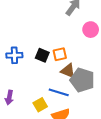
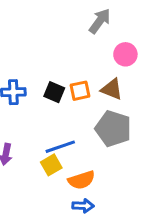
brown triangle: (68, 71) -> (112, 89), moved
blue line: (59, 92) -> (60, 147), moved, turned -36

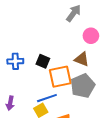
orange square: (80, 91) -> (60, 77), moved, size x1.6
gray pentagon: (113, 129) -> (83, 86), turned 30

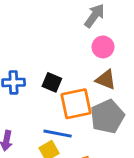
pink circle: (91, 36) -> (103, 47), moved
blue line: (47, 98) -> (58, 134), turned 30

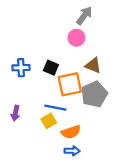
pink circle: (103, 47) -> (76, 38), moved

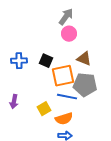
gray arrow: (84, 16) -> (66, 17), moved
gray pentagon: (94, 94) -> (85, 85), turned 30
blue line: (55, 108) -> (67, 97), moved

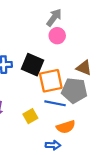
brown triangle: (84, 59) -> (84, 68), moved
black square: (46, 61) -> (33, 65), size x1.5
orange semicircle: (64, 119) -> (66, 127), moved

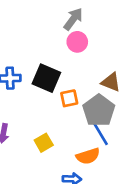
orange square: (51, 81) -> (69, 98), size x0.6
gray pentagon: (74, 90) -> (99, 110), turned 30
blue line: (55, 103) -> (100, 133), moved, turned 48

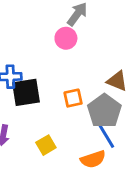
pink circle: (77, 42) -> (66, 38), moved
black square: (46, 78) -> (26, 92), moved, turned -32

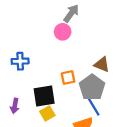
black square: (26, 92) -> (44, 96), moved

